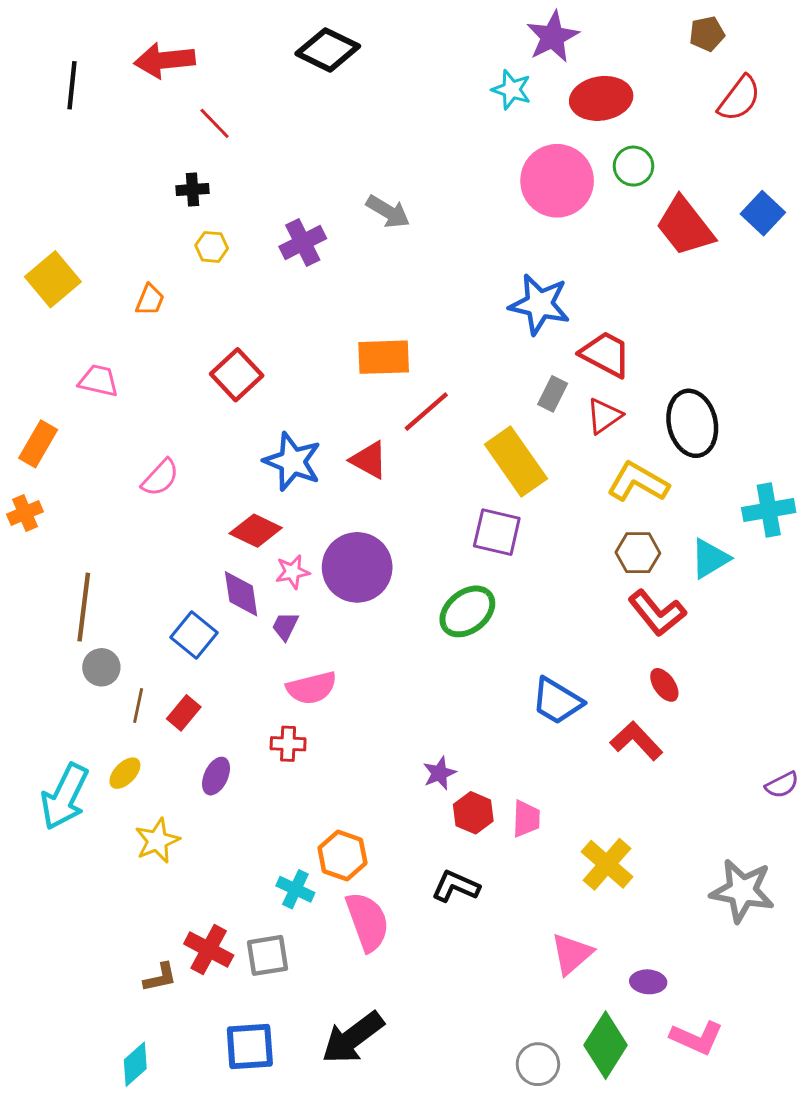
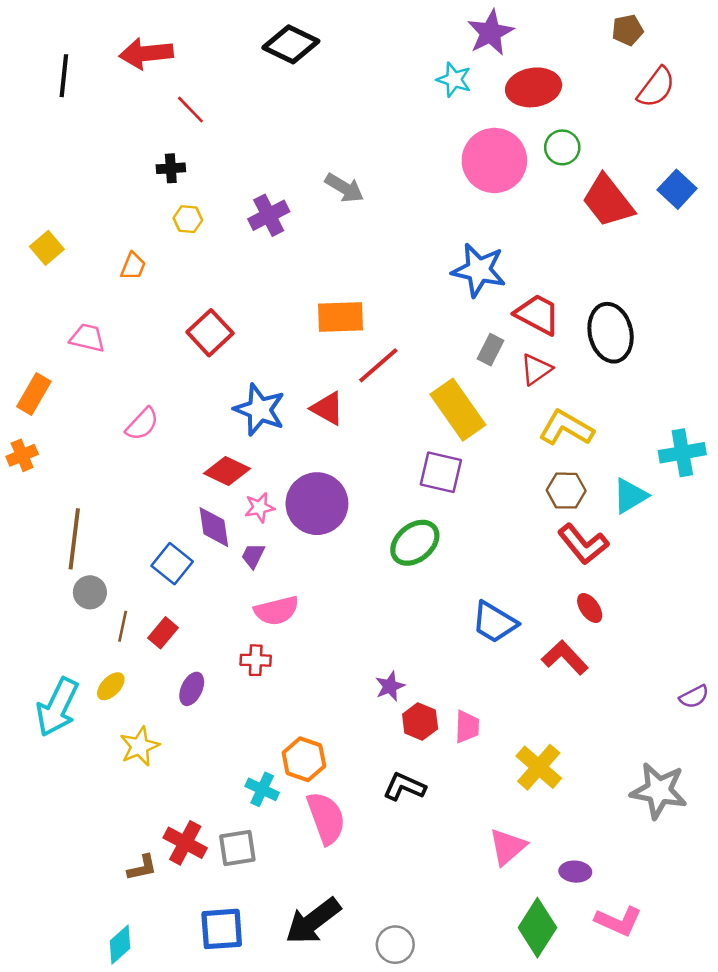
yellow square: (53, 279) -> (47, 248), size x0.7
black ellipse: (692, 423) -> (611, 333), moved
gray circle: (538, 1064) -> (395, 945), moved

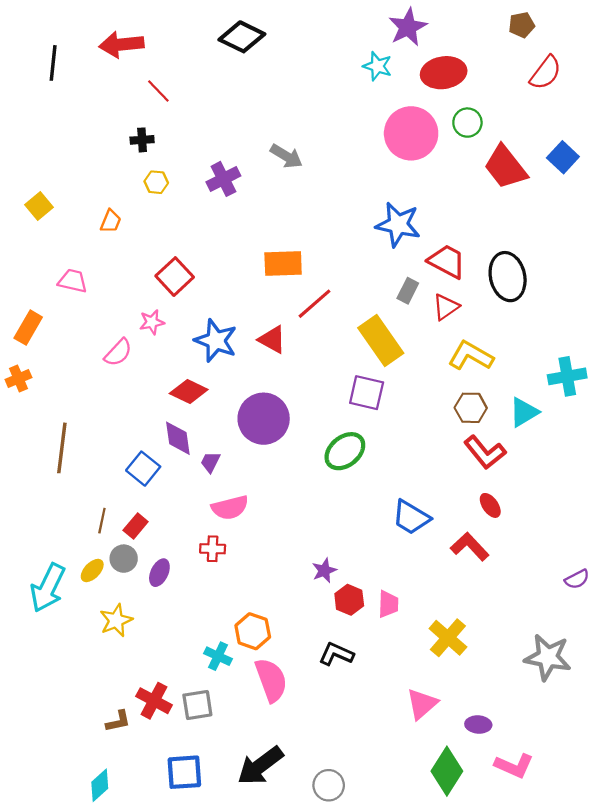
pink star: (260, 508) -> (152, 322), moved
gray circle: (90, 592) -> (124, 559), moved

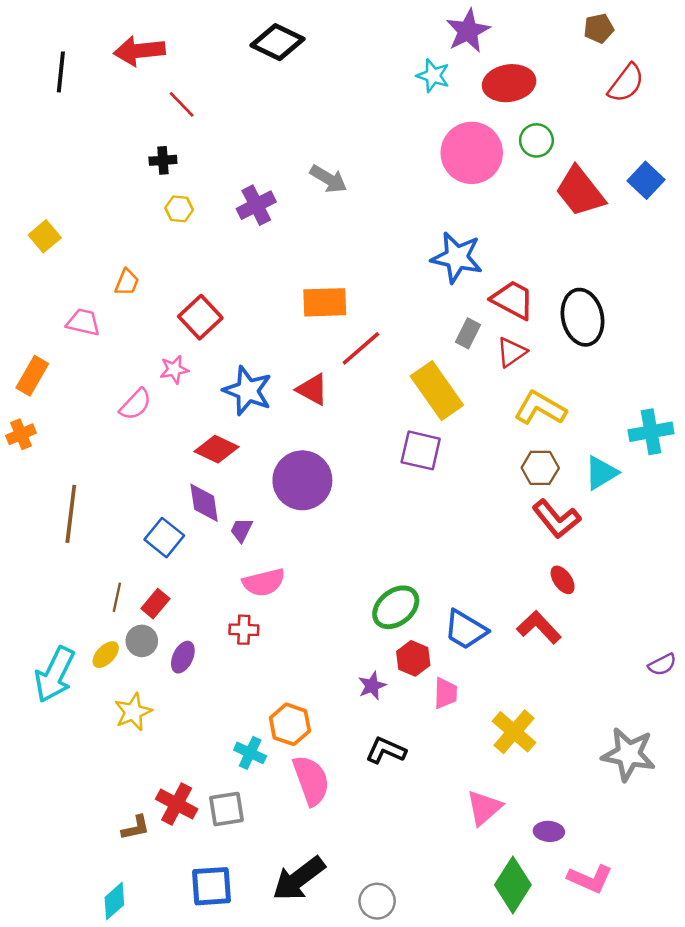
orange trapezoid: (111, 221) -> (127, 282), moved
green ellipse: (345, 451) -> (396, 607), moved
blue trapezoid: (411, 517) -> (465, 630), moved
purple star: (324, 570) -> (372, 686), moved
red hexagon: (349, 600) -> (413, 658), moved

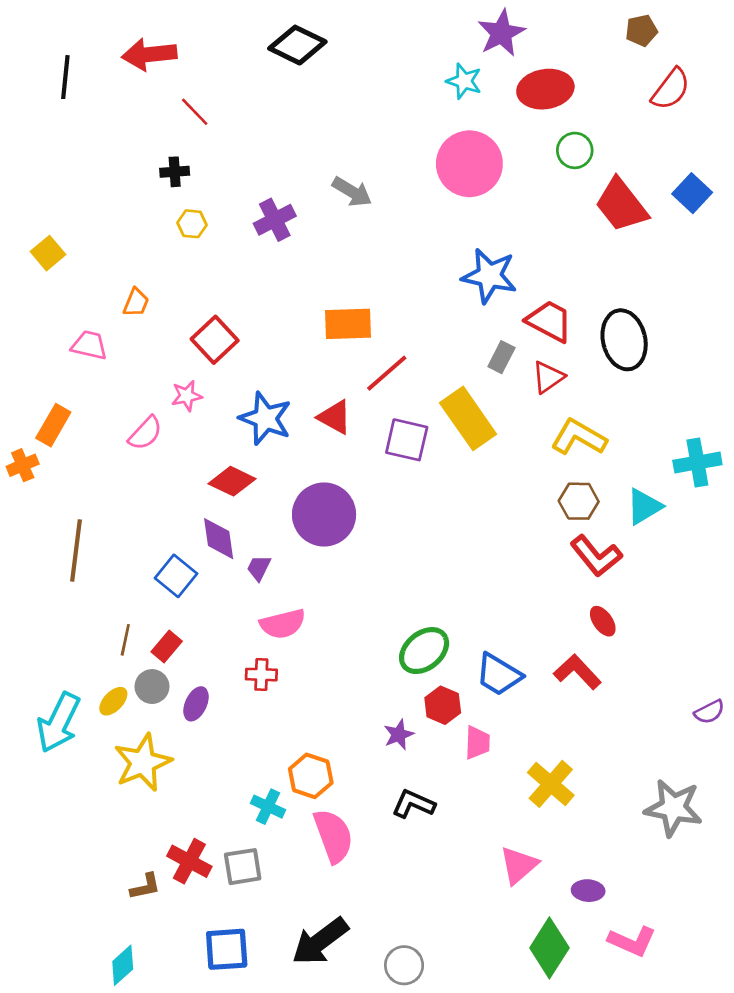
pink circle: (472, 153) -> (469, 164), moved
orange rectangle: (32, 376) -> (53, 425), moved
purple square: (421, 450) -> (407, 440), moved
yellow star: (133, 712) -> (143, 763), size x1.4

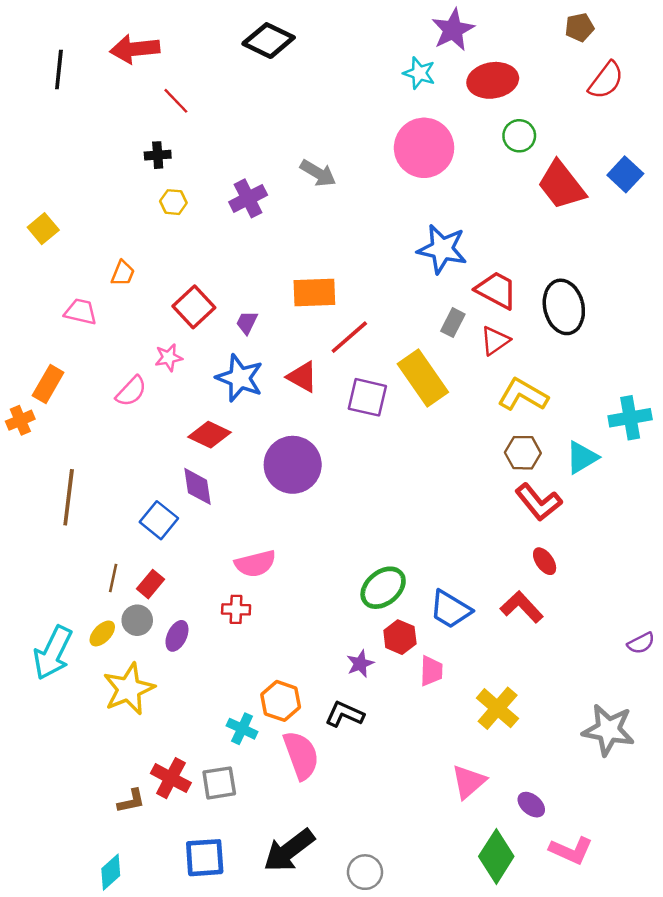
purple trapezoid: (259, 568) -> (247, 323), moved
black L-shape: (413, 804) -> (344, 714), moved
purple ellipse: (588, 891) -> (531, 805), turned 36

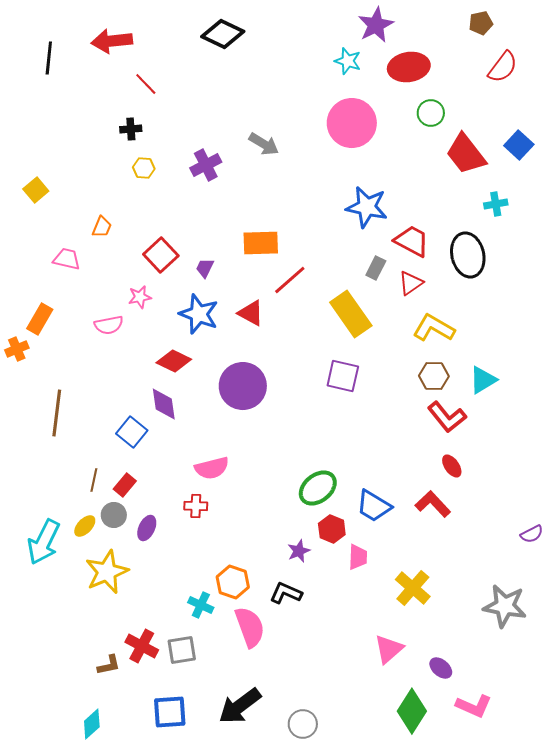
pink semicircle: (131, 391) -> (109, 325), turned 36
purple square: (367, 397) -> (343, 376), moved
cyan cross: (630, 418) -> (496, 204), moved, size x0.7

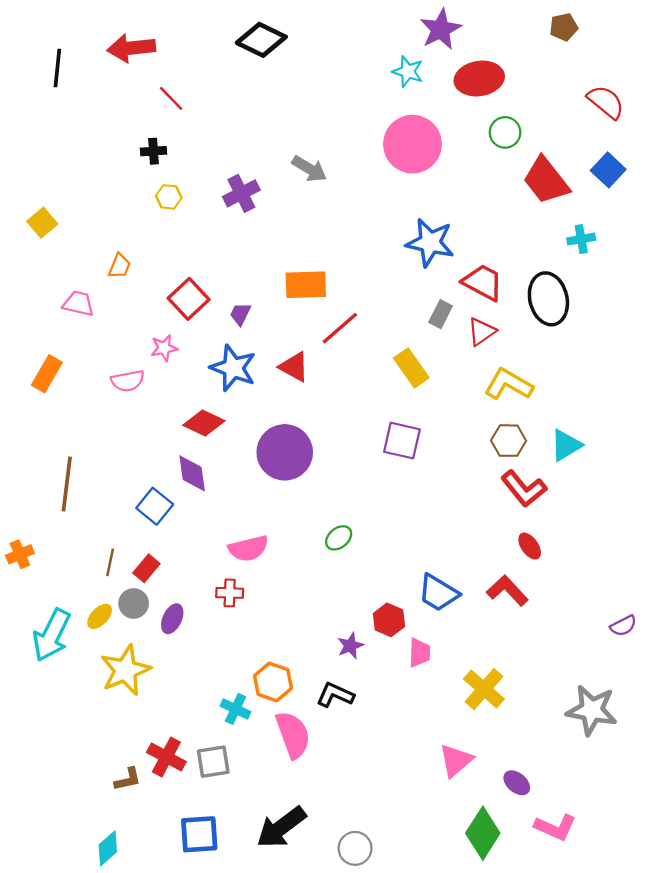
red semicircle: (503, 67) -> (606, 102), moved, turned -88
yellow rectangle: (351, 314) -> (411, 368), size x0.7
orange cross: (17, 349) -> (20, 554), moved
green ellipse: (318, 488) -> (339, 538), moved, size x0.6

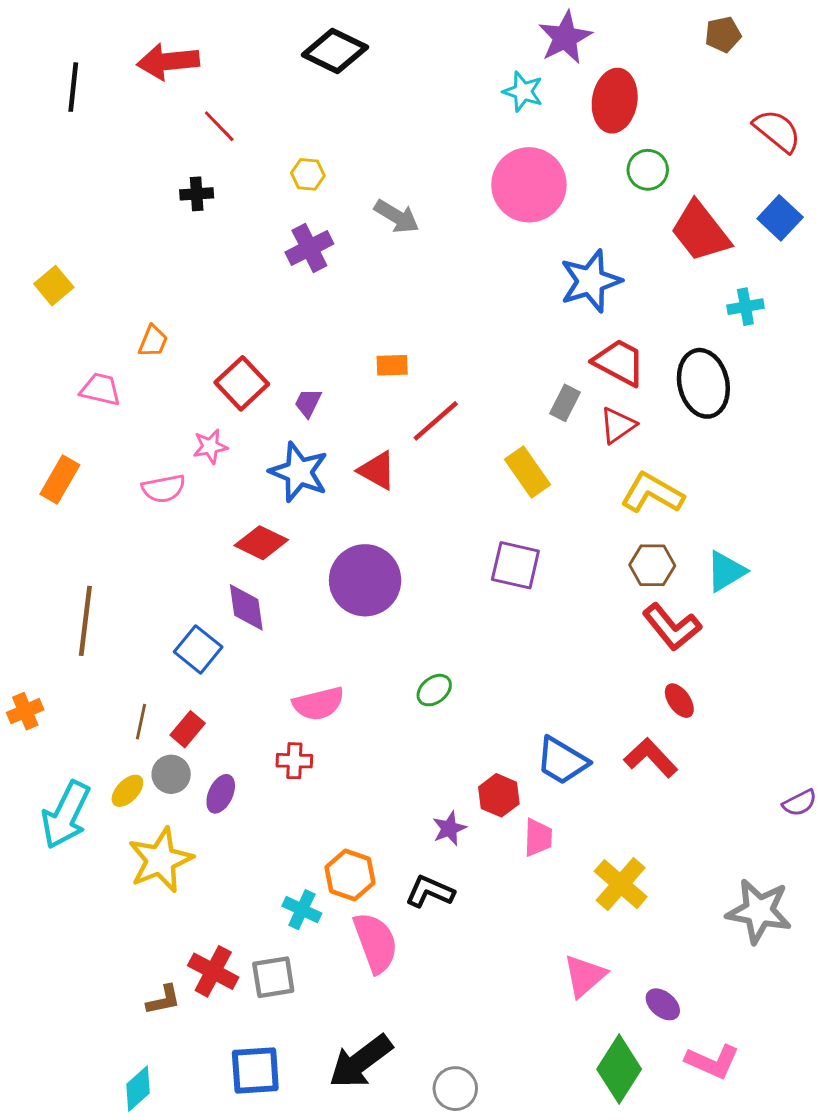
red ellipse: (479, 79) -> (615, 101), turned -72
yellow hexagon: (169, 197) -> (308, 174), moved
blue star: (430, 243) -> (591, 281), moved, turned -30
orange rectangle: (306, 285) -> (392, 365), size x0.6

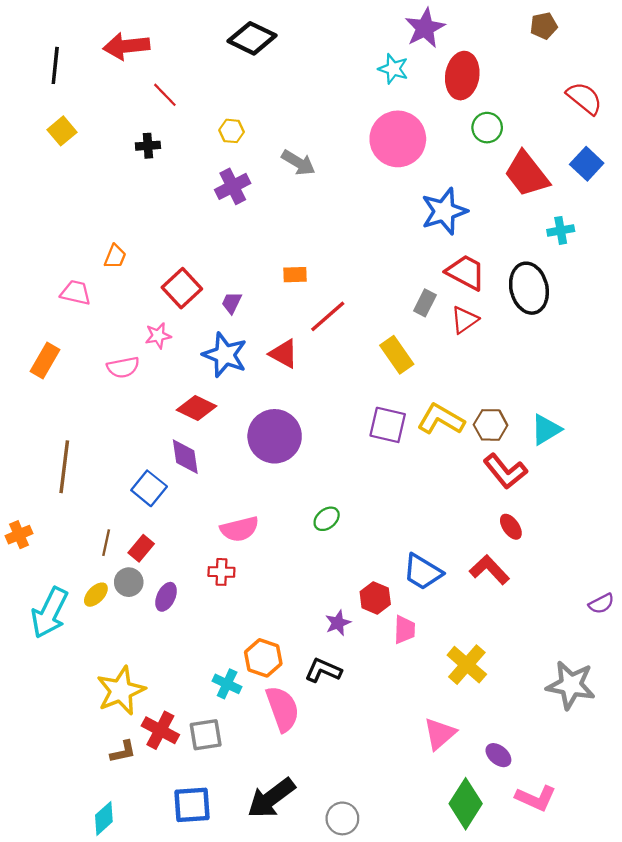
yellow square: (54, 286) -> (62, 131), moved
yellow L-shape: (652, 493) -> (441, 419), moved
yellow star: (161, 860) -> (121, 691), moved

